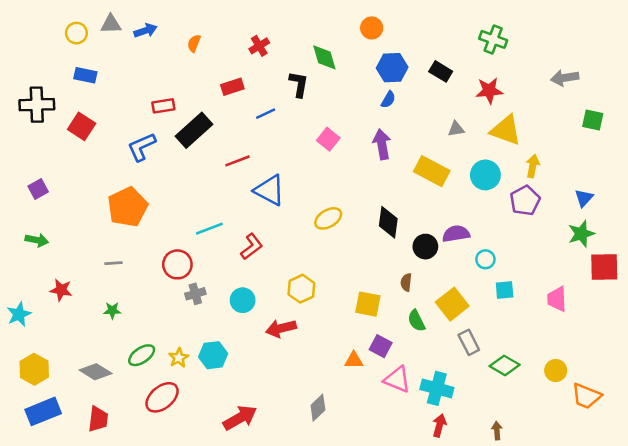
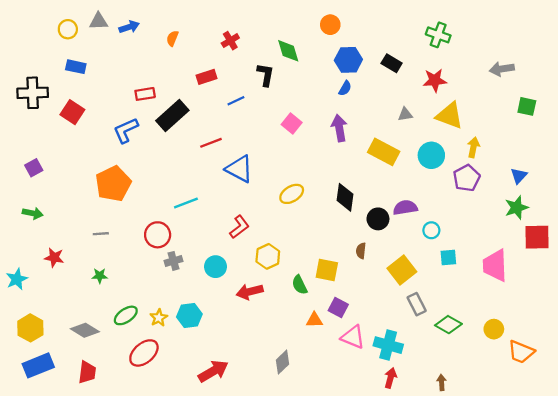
red L-shape: (252, 247) -> (239, 227), moved
pink trapezoid: (557, 299) -> (495, 265), size x1.4
green semicircle: (416, 321) -> (300, 285), moved

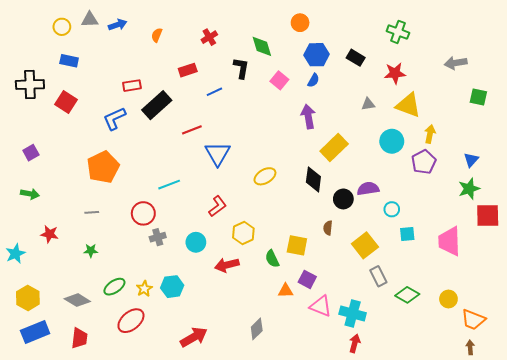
pink square: (292, 123) -> (279, 80), moved
yellow rectangle: (384, 152) -> (334, 147), moved, turned -72
blue triangle: (239, 169) -> (218, 154), turned 32
brown arrow: (442, 382) -> (470, 347), moved

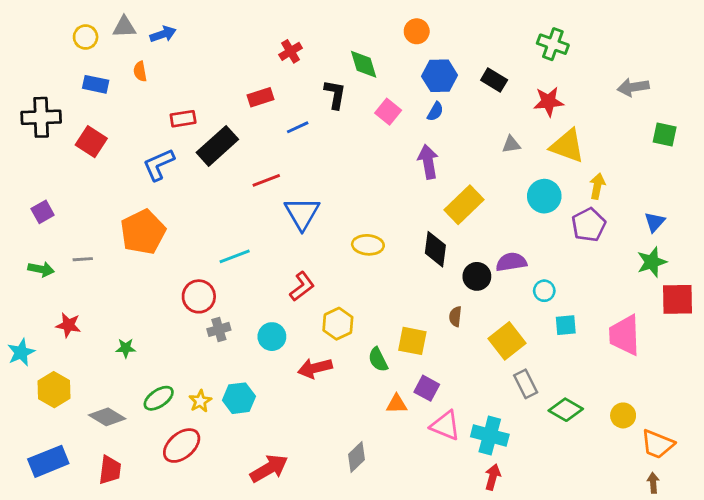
orange semicircle: (157, 35) -> (140, 71), moved, turned -32
yellow ellipse: (265, 176) -> (368, 245), turned 35
gray line: (92, 212) -> (83, 259), moved
yellow hexagon: (28, 298) -> (54, 390), moved

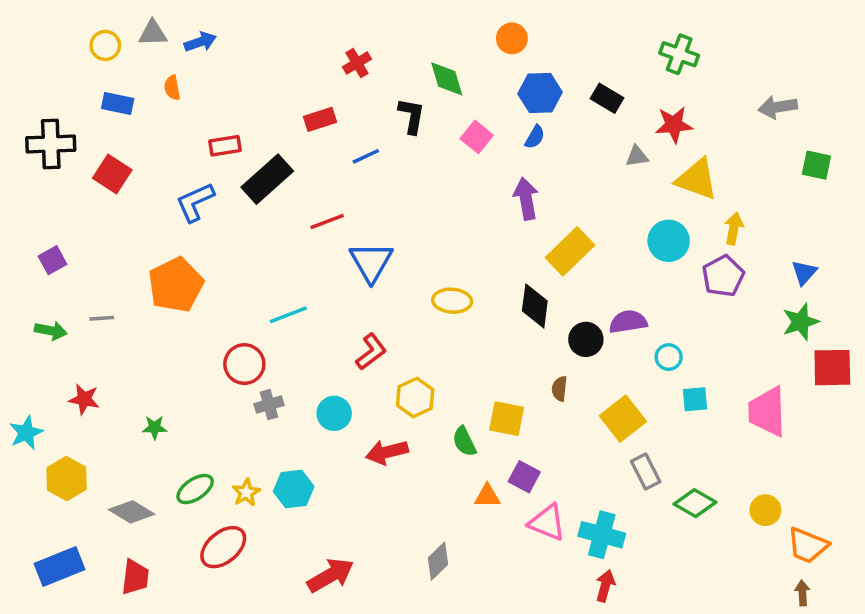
gray triangle: (511, 145) -> (637, 156), moved

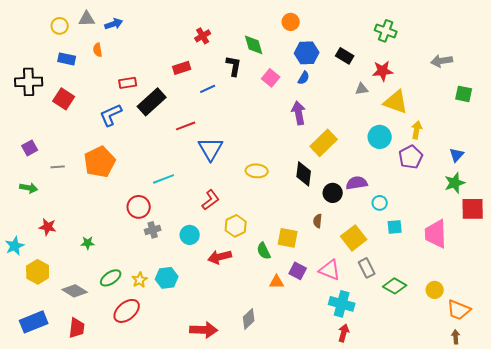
gray line: (102, 318) -> (58, 167), moved
pink triangle: (547, 522) -> (330, 270), moved
red arrow: (331, 575) -> (204, 330), moved, turned 32

